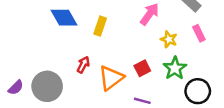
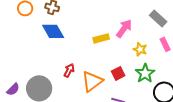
yellow rectangle: (100, 26) -> (101, 38), moved, turned 56

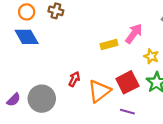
blue diamond: (53, 31) -> (27, 37), moved
red square: (118, 73) -> (127, 82), size x1.5

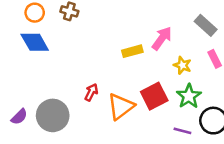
purple line: (127, 112) -> (182, 131), moved

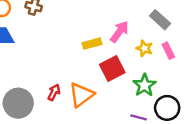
yellow star: (182, 65) -> (145, 48), moved
red arrow: (91, 92) -> (54, 92), moved
red square: (154, 96) -> (112, 69), moved

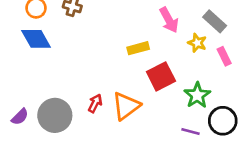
pink arrow: (119, 32) -> (169, 20), moved, turned 115
yellow star: (145, 48) -> (197, 43), moved

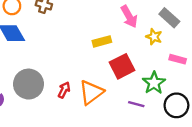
pink rectangle: (224, 56) -> (178, 59), moved, turned -49
gray circle: (55, 115) -> (28, 84), moved
purple line: (190, 132) -> (136, 104), moved

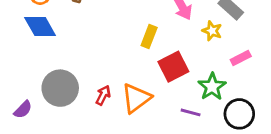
yellow rectangle: (102, 41) -> (149, 37), turned -54
pink rectangle: (178, 59) -> (241, 58), turned -42

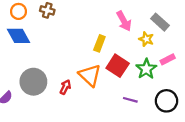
red square: (173, 67) -> (118, 66), turned -30
green star: (212, 87) -> (146, 69), moved
orange triangle: (136, 98) -> (90, 75), moved, turned -40

